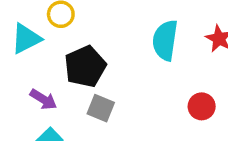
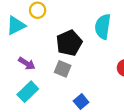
black pentagon: (85, 66) -> (69, 43), moved

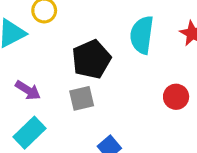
gray square: (63, 69) -> (82, 98), turned -35

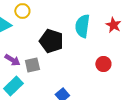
black pentagon: (91, 59) -> (51, 41), turned -30
gray square: (82, 98) -> (32, 65), moved

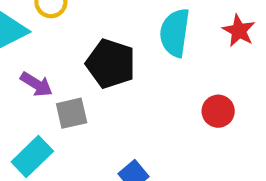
purple arrow: (12, 60) -> (36, 84), moved

